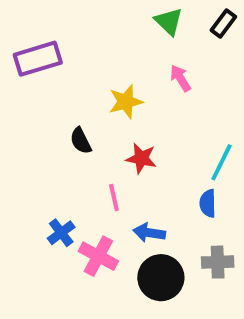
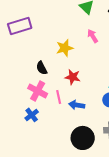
blue arrow: (149, 233) -> (77, 105), moved
pink cross: (98, 256) -> (38, 91), moved

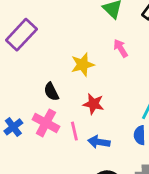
purple rectangle: (20, 26) -> (21, 35), turned -30
blue cross: (32, 115) -> (13, 127), moved

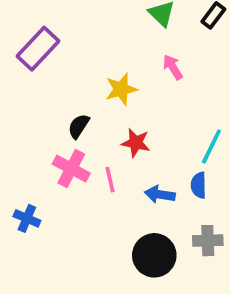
black semicircle: (51, 92) -> (79, 126), turned 60
blue cross: (13, 127) -> (27, 218), moved, turned -30
blue arrow: (99, 142) -> (160, 194), moved

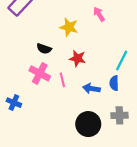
yellow star: (121, 89) -> (69, 27), turned 30
black semicircle: (79, 126) -> (44, 49), turned -104

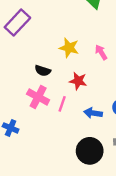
pink arrow: (99, 14) -> (101, 52), moved
pink line: (62, 80) -> (62, 104), turned 32

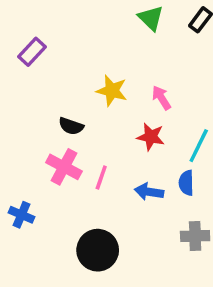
purple rectangle: (17, 23) -> (32, 52), size x0.7
red star: (78, 81) -> (151, 137), moved
black circle: (90, 151) -> (98, 250), moved

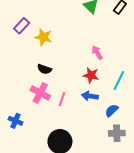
yellow star: (112, 91) -> (43, 37), moved
blue semicircle: (186, 183) -> (112, 110), moved, turned 48
blue arrow: (149, 192) -> (90, 96), moved

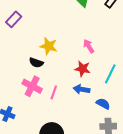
yellow star: (43, 37) -> (49, 46), moved
blue semicircle: (112, 110) -> (103, 104), turned 72

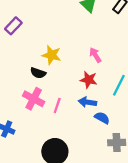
blue semicircle: (103, 104) -> (102, 118), moved

